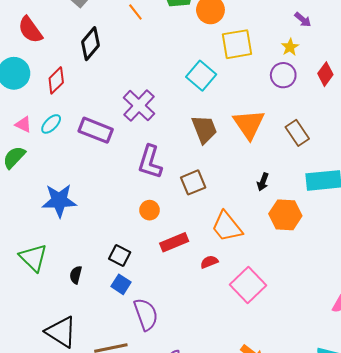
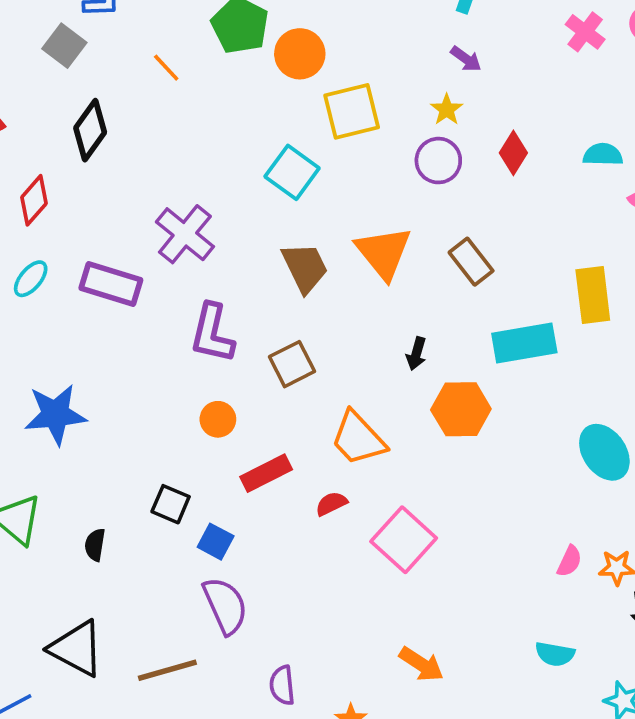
blue square: (121, 284) -> (216, 542), moved

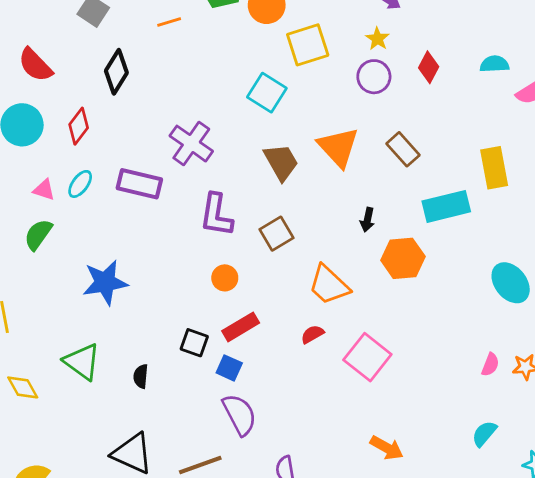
orange line: (166, 68) -> (169, 22), turned -60
red rectangle: (266, 473) -> (241, 327), moved
cyan semicircle: (555, 654) -> (484, 434), turned 124

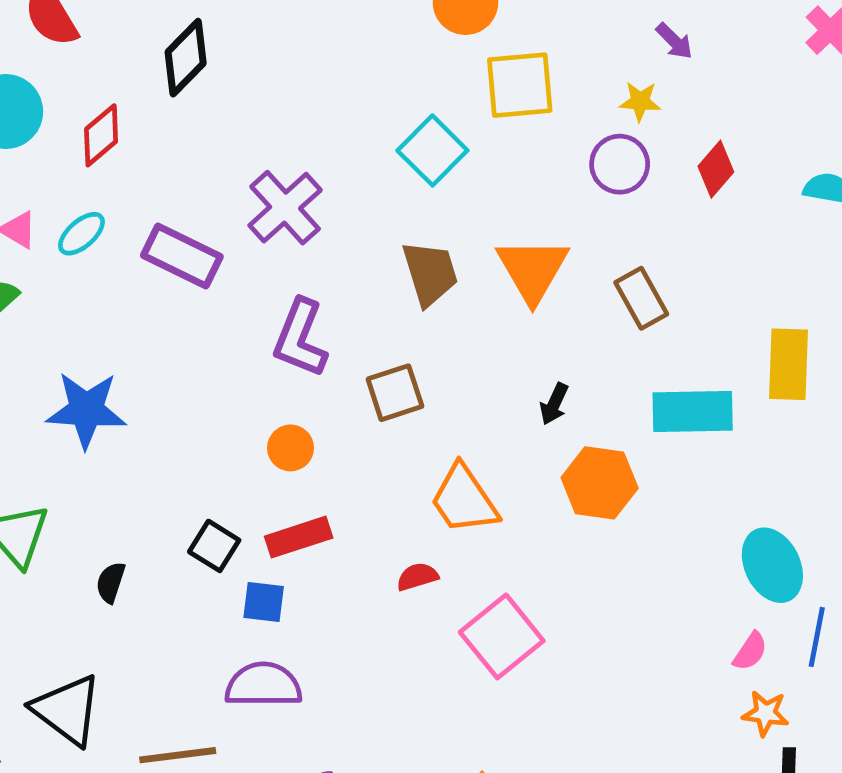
yellow star: (377, 39) -> (640, 101), turned 30
pink semicircle: (490, 365) -> (750, 651), moved
blue square: (229, 368) -> (264, 602), turned -30
purple semicircle: (240, 415) -> (263, 685), turned -75

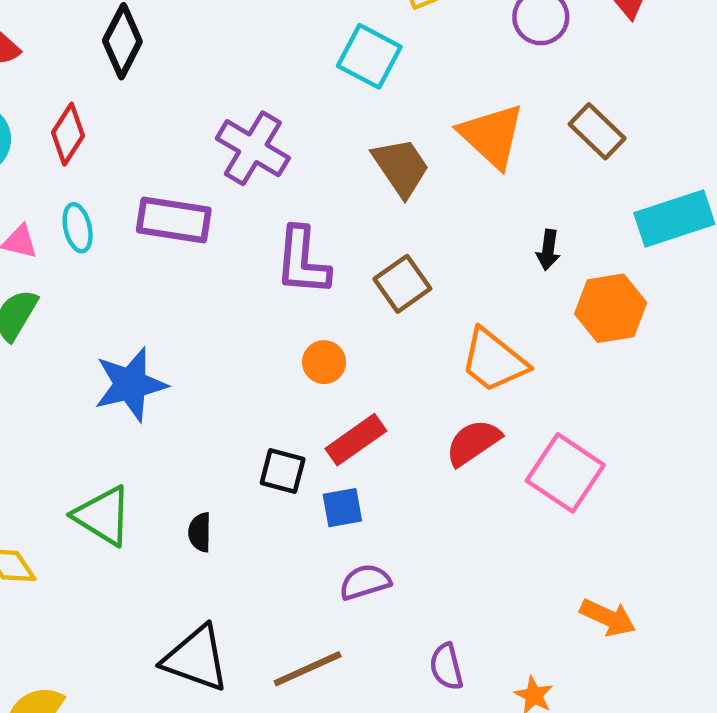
cyan ellipse: (81, 234) -> (78, 228), turned -45
red semicircle: (417, 577) -> (473, 443), size x1.5
purple semicircle: (263, 685) -> (365, 582), size x0.7

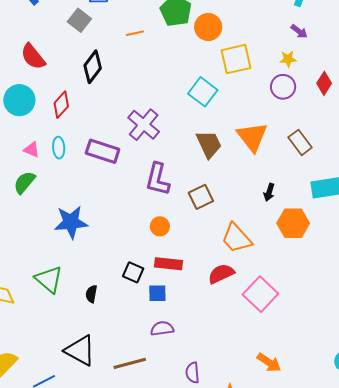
red rectangle: (356, 440) -> (168, 264), turned 32

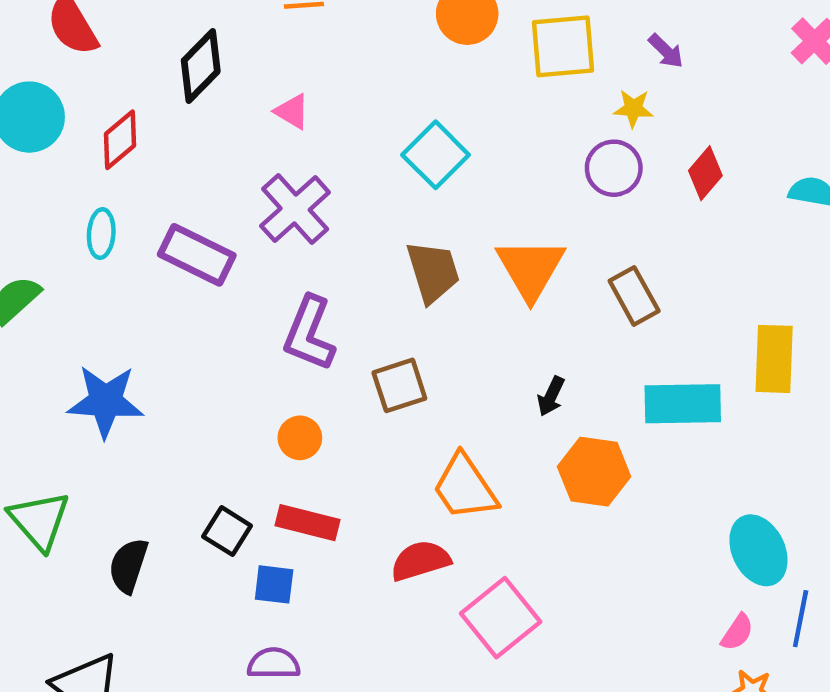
yellow square: (236, 59) -> (563, 46), moved
pink triangle: (32, 150) -> (292, 111), moved
black semicircle: (91, 294) -> (128, 566), size x1.4

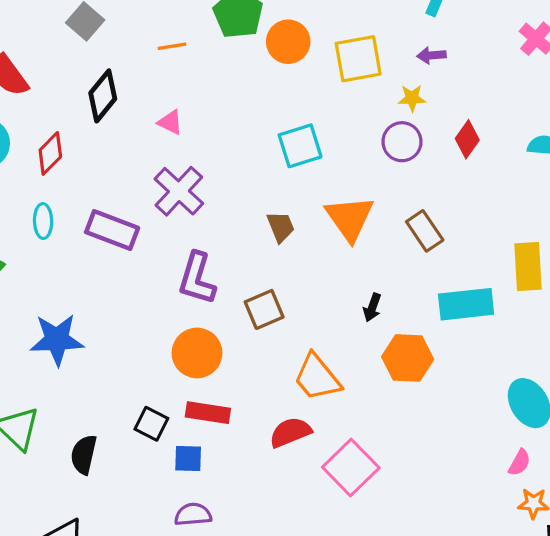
purple arrow: (666, 51) -> (431, 55), turned 136
cyan square: (436, 155) -> (300, 146), moved, turned 33
brown trapezoid: (433, 272) -> (281, 227), size x0.7
orange circle: (300, 438) -> (197, 353), size x1.6

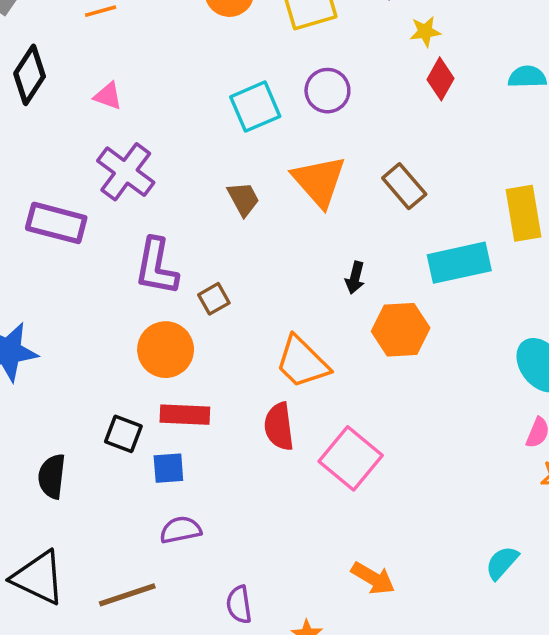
yellow star: (412, 98) -> (425, 32), moved
purple circle: (402, 142) -> (327, 91), moved
brown square: (264, 309) -> (214, 299), moved, size x0.7
red semicircle: (290, 432) -> (279, 427), turned -69

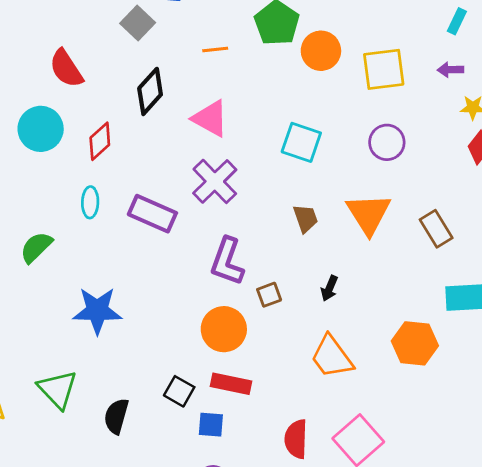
pink triangle: (108, 96) -> (210, 118), size x1.6
cyan square: (255, 107) -> (301, 142), moved, turned 33
black arrow: (355, 278) -> (329, 288), moved
red semicircle: (279, 427) -> (296, 439), moved

